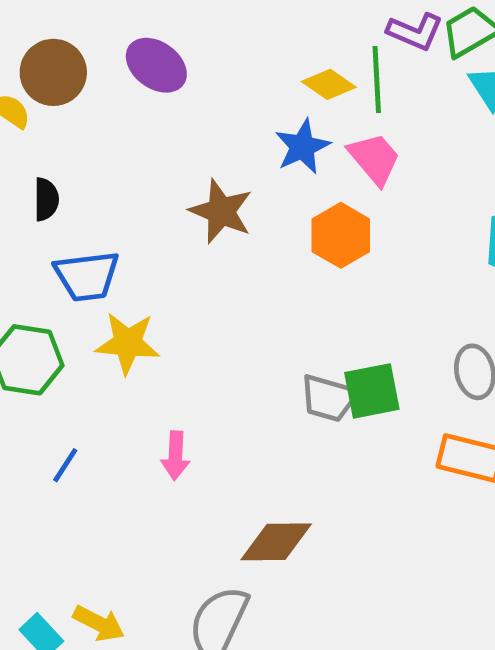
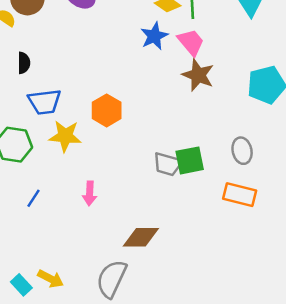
brown star: (221, 211) -> (198, 75), moved
orange hexagon: (341, 235) -> (107, 110), moved

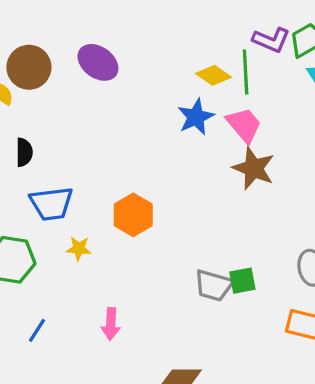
yellow star: (65, 136) -> (79, 249), size x0.6
green square: (190, 160) -> (242, 281), size x0.7

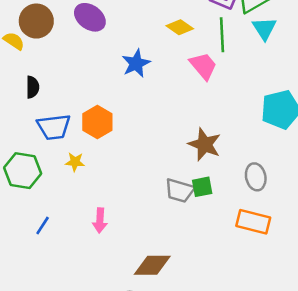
green line: (246, 72) -> (222, 35), moved
blue star: (196, 117) -> (136, 63), moved
brown star: (254, 168) -> (205, 144), moved
orange hexagon: (133, 215) -> (97, 122), moved

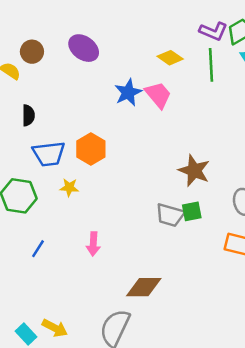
brown circle: (36, 21) -> (32, 52), size x0.7
pink trapezoid: (203, 66) -> (158, 95), moved

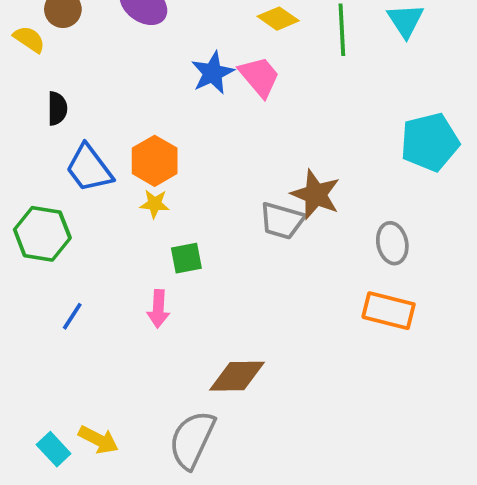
blue trapezoid: (49, 154) -> (89, 168), turned 60
yellow star: (69, 187) -> (155, 204), moved
green square: (192, 211) -> (186, 258), moved
gray trapezoid: (170, 215) -> (282, 221), moved

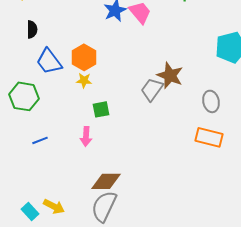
gray trapezoid: (282, 221) -> (152, 89), turned 110
blue line: (72, 316) -> (40, 140), turned 35
brown diamond: (237, 376) -> (106, 181), moved

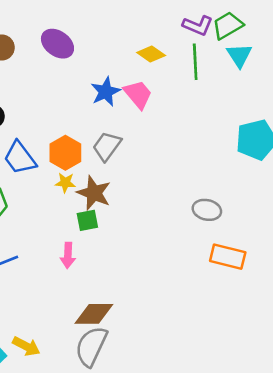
brown star: (170, 75) -> (94, 193), moved
gray trapezoid: (152, 89) -> (107, 146), moved
gray ellipse: (211, 101) -> (207, 210), moved, turned -65

